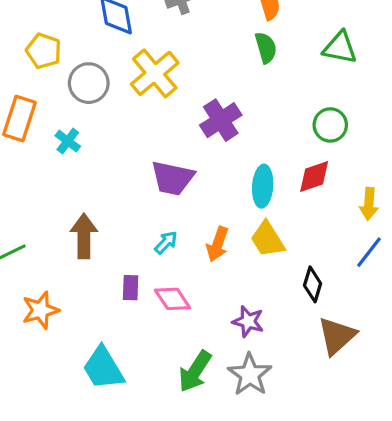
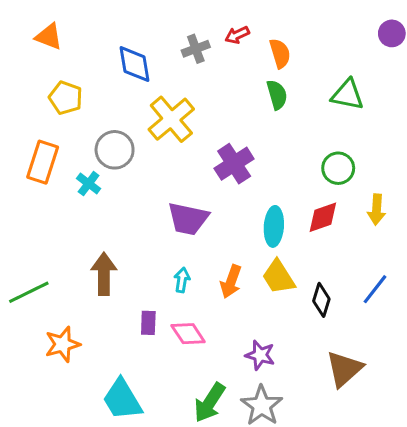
gray circle: (89, 83) -> (115, 150), moved
yellow arrow: (369, 204) -> (376, 210), moved
cyan arrow: (166, 243) -> (182, 280), turned -35
black diamond: (313, 284) -> (321, 300), moved

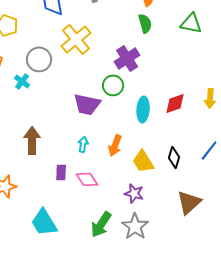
purple cross: (234, 164) -> (127, 58), moved
green circle: (338, 168) -> (113, 85), moved
yellow trapezoid: (278, 277) -> (143, 161), moved

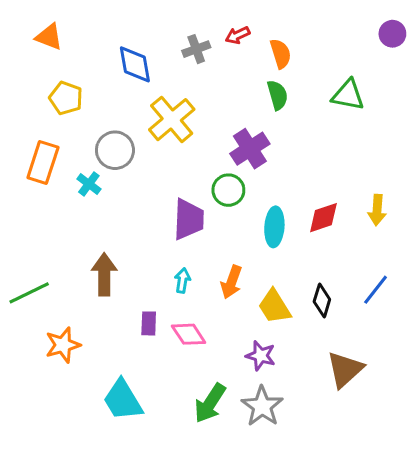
purple trapezoid: (87, 104) -> (189, 219), turned -100

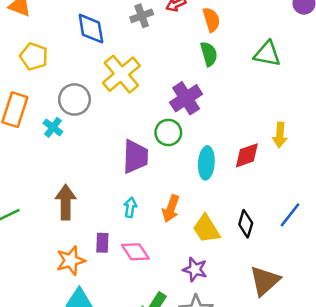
yellow arrow: (377, 210) -> (280, 135), moved
orange star: (63, 345) -> (71, 261), moved

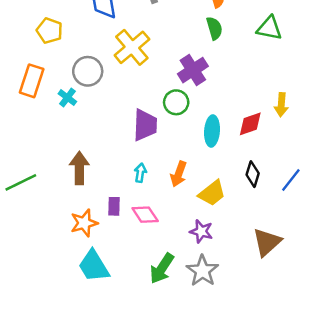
black diamond: (246, 224) -> (253, 174), moved
yellow trapezoid: (206, 229) -> (212, 193), turned -96

